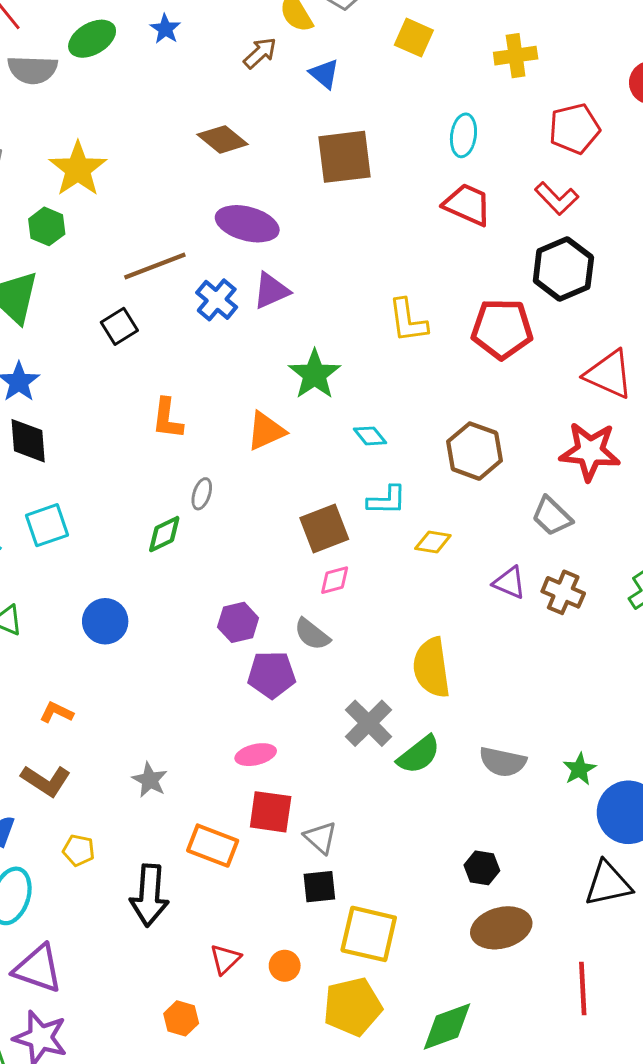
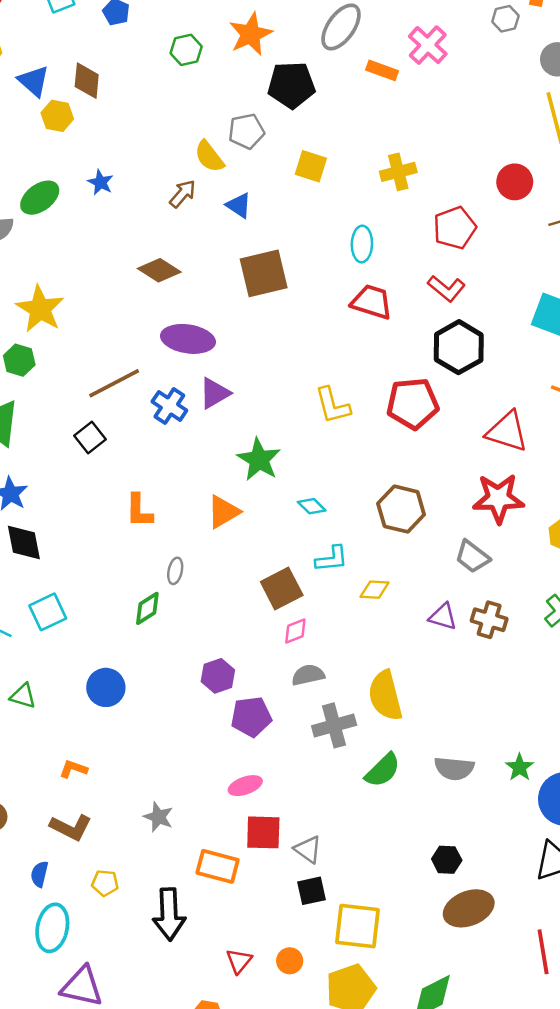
gray semicircle: (312, 634) -> (308, 675), moved, turned 136
gray cross: (369, 723) -> (334, 725), moved, turned 36

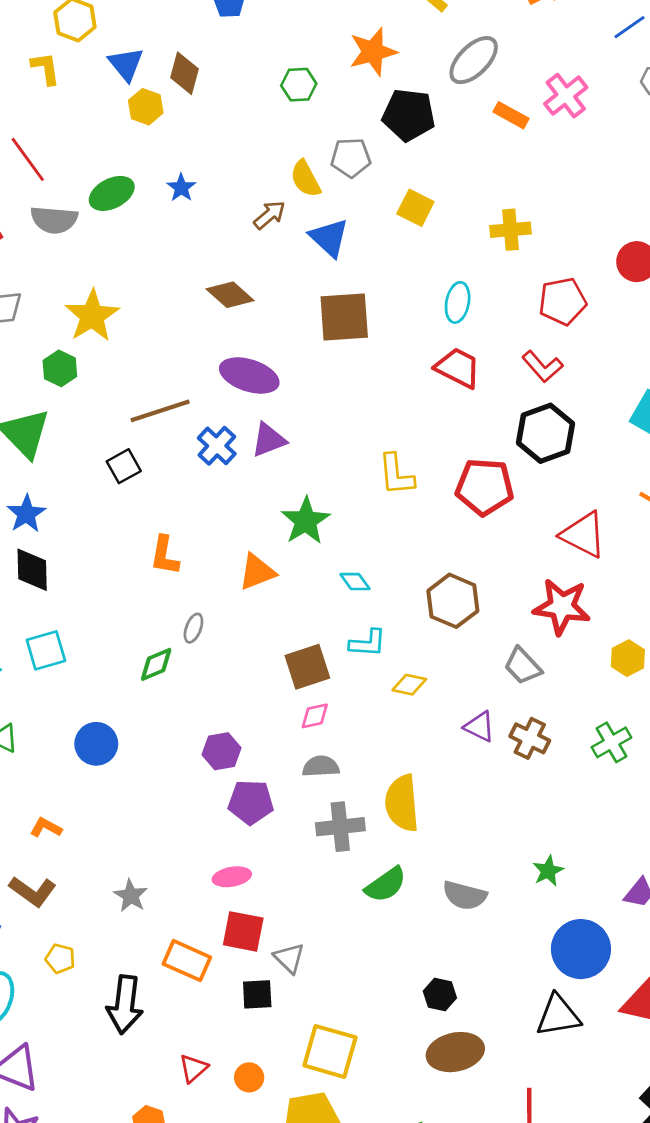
green hexagon: (186, 50) -> (299, 85), moved
blue triangle: (239, 205) -> (329, 238), size x1.4
green star: (520, 767) -> (548, 871), moved
black square: (311, 891) -> (257, 994), moved

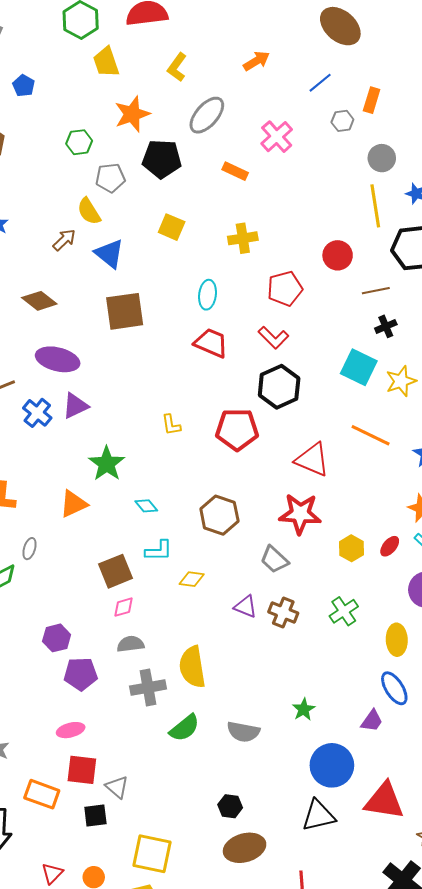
orange rectangle: (511, 115) -> (235, 171), moved
gray pentagon: (351, 158) -> (110, 178), moved
yellow L-shape: (396, 475) -> (171, 425), size x0.7

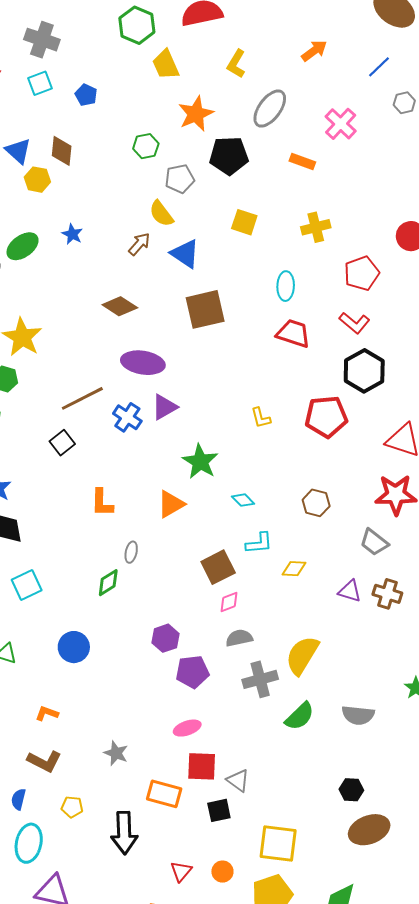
brown hexagon: (219, 515) -> (316, 503), size x0.7
yellow semicircle: (192, 667) -> (302, 655), turned 45

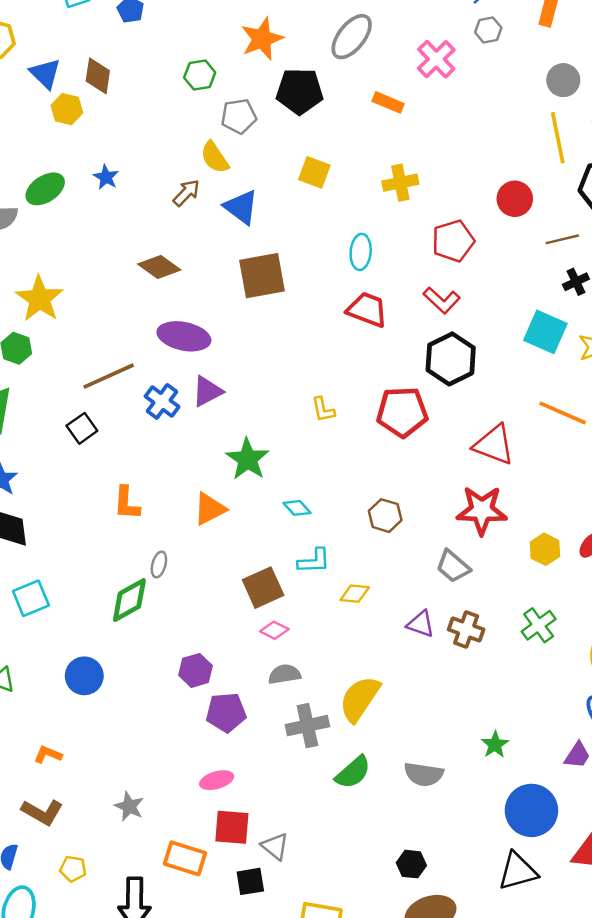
gray hexagon: (404, 103) -> (488, 30), moved
green diamond: (108, 583) -> (129, 600), size x1.4
pink diamond: (229, 602) -> (274, 630), turned 45

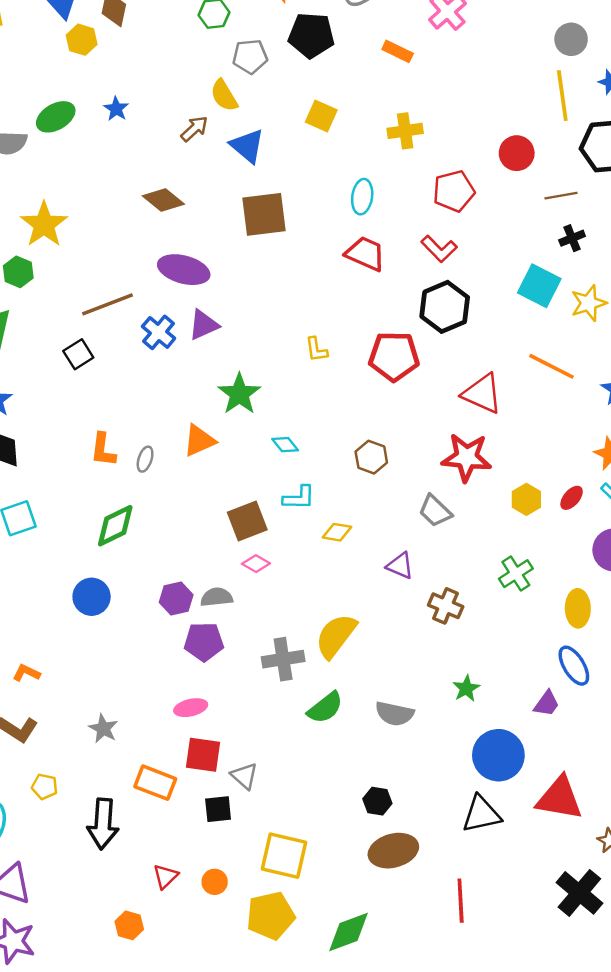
orange L-shape: (127, 503) -> (103, 450), moved
gray ellipse: (159, 564) -> (145, 459), moved
brown cross: (466, 629) -> (446, 606), moved
gray semicircle: (284, 674) -> (217, 597), moved
blue circle: (84, 676) -> (92, 597), moved

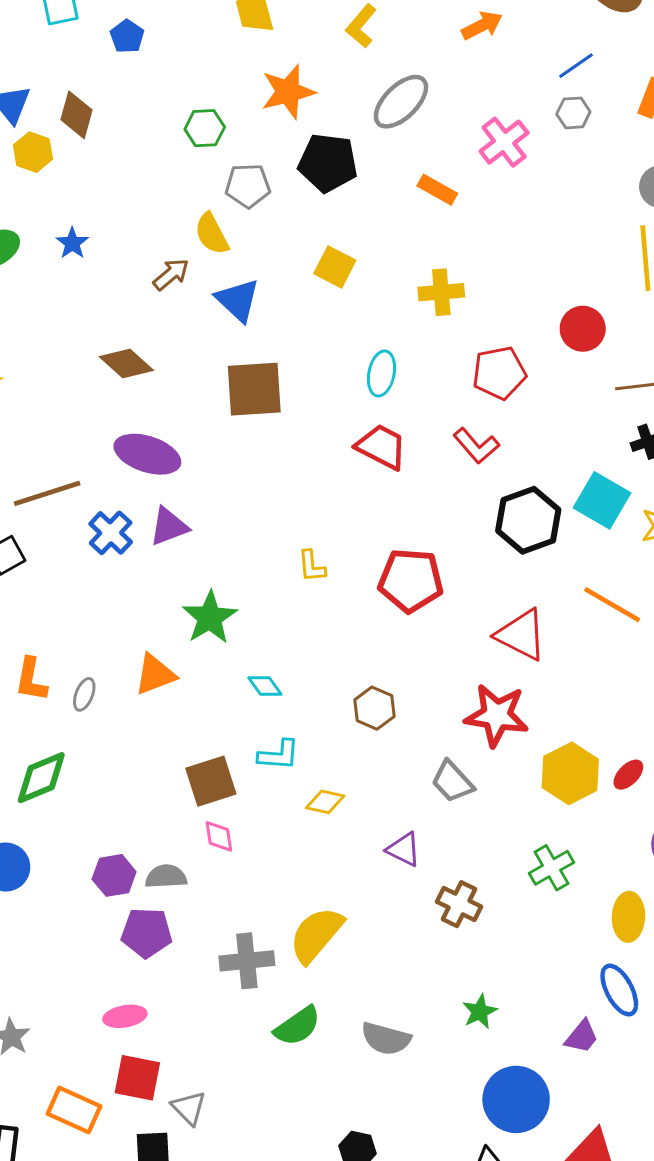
black hexagon: (445, 307) -> (528, 520), moved
yellow hexagon: (526, 499) -> (570, 773), size x1.5
pink diamond: (256, 564) -> (219, 836), turned 48

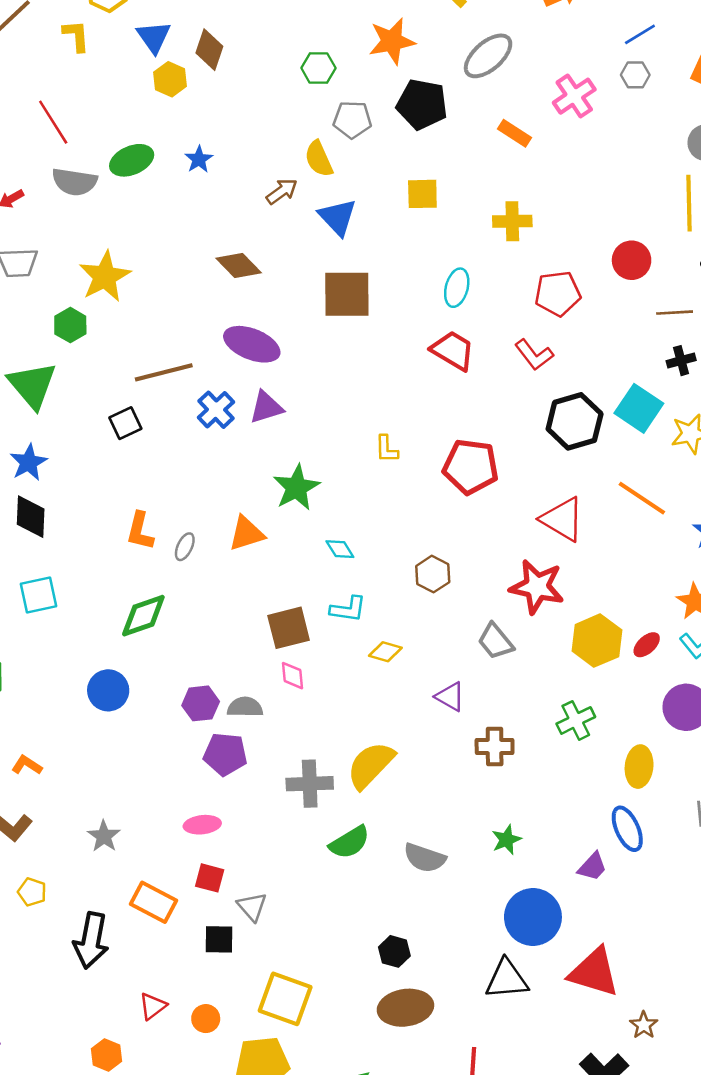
yellow square: (335, 267) -> (422, 194), turned -32
brown cross: (459, 904) -> (495, 747), turned -30
red square: (137, 1078) -> (210, 878), size x0.7

